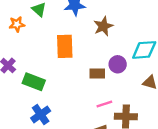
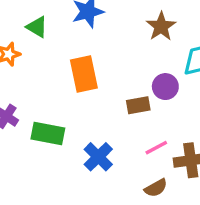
brown star: (103, 26) -> (161, 26), moved
blue cross: (41, 114) -> (98, 157), moved

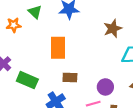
purple circle: (165, 87) -> (105, 87), moved
brown rectangle: (138, 105) -> (70, 78), moved

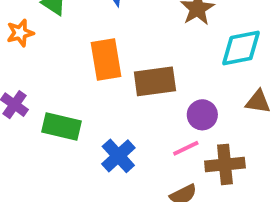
brown rectangle: (70, 78) -> (155, 81), moved, size x1.5

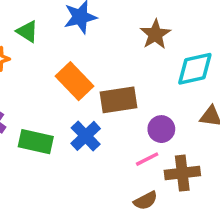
orange rectangle: (106, 60) -> (74, 81), turned -33
blue cross: (118, 156) -> (86, 136), moved

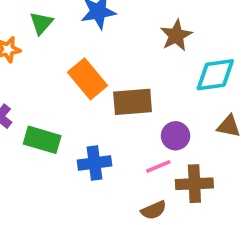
green triangle: (27, 31) -> (41, 23), turned 35
blue cross: (86, 136) -> (95, 163), moved, turned 32

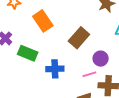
orange rectangle: (87, 79) -> (43, 21), moved
brown rectangle: (133, 102) -> (79, 38), turned -50

